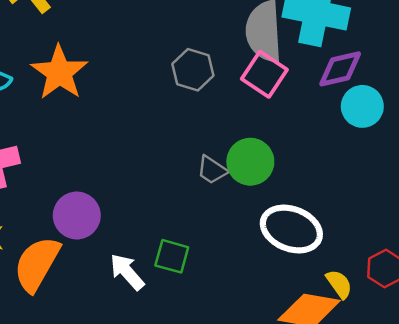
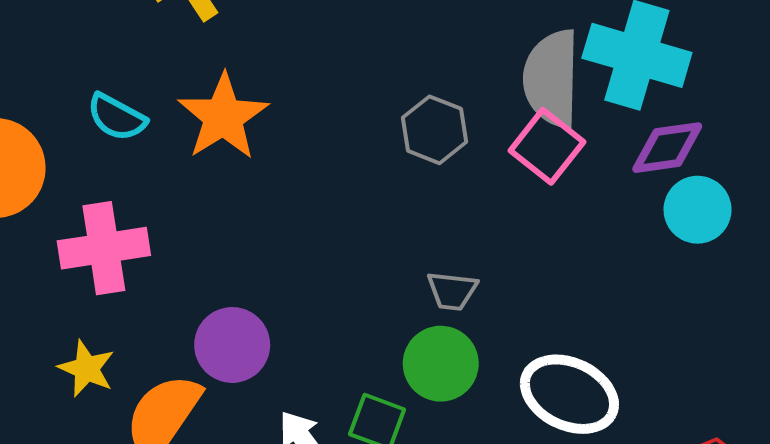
green circle: (250, 162) -> (441, 364), moved
gray trapezoid: (212, 170) -> (452, 291), turned -32

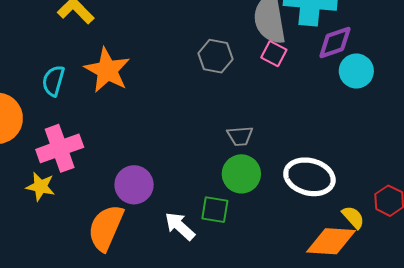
cyan semicircle: (117, 117) -> (53, 81), turned 88
pink square: (547, 146) -> (274, 54), size x0.7
yellow star: (87, 368) -> (40, 187), moved

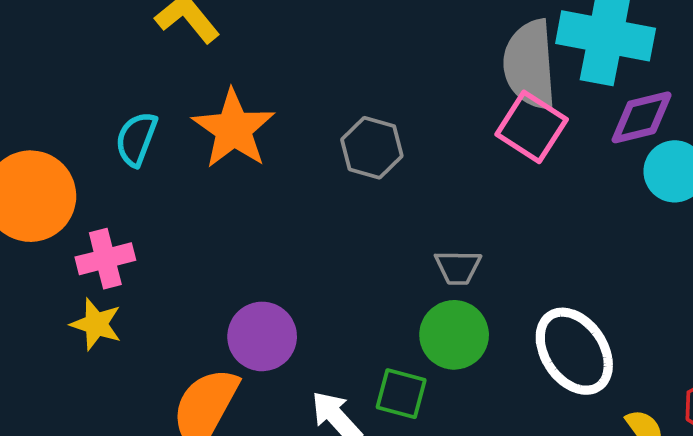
pink square: (274, 54) -> (532, 127), size x1.5
gray hexagon: (215, 56) -> (372, 148), moved
pink cross: (60, 148) -> (105, 259), moved, size x0.7
white ellipse: (309, 177) -> (574, 351), turned 36

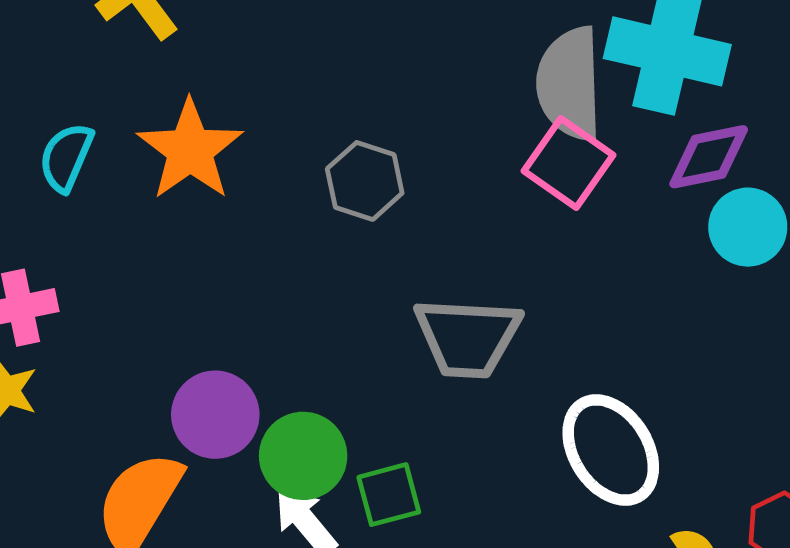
gray trapezoid: (458, 267) -> (468, 337), size x1.8
green circle: (454, 335) -> (303, 456), moved
green square: (401, 394) -> (389, 495), turned -32

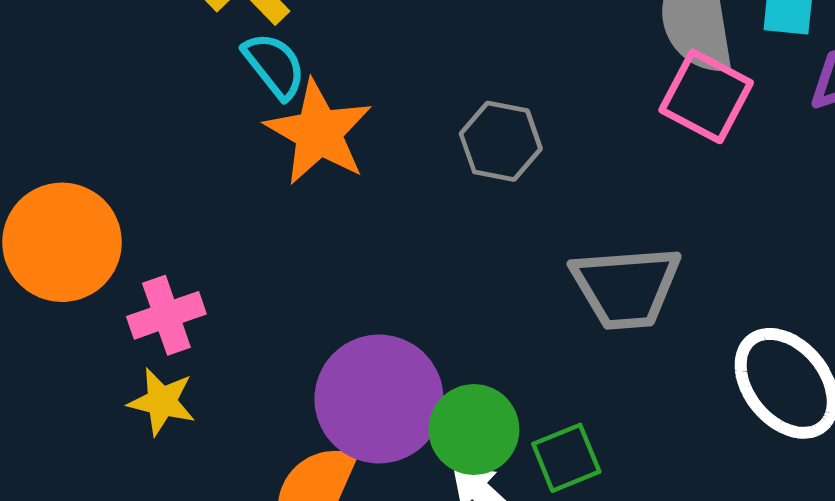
cyan semicircle: (66, 157) -> (274, 66), moved, turned 126
purple circle: (215, 415) -> (379, 399), size x1.4

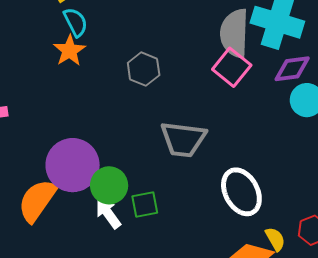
cyan semicircle: (274, 66) -> (75, 22), moved
orange star: (319, 132) -> (69, 51), size x0.7

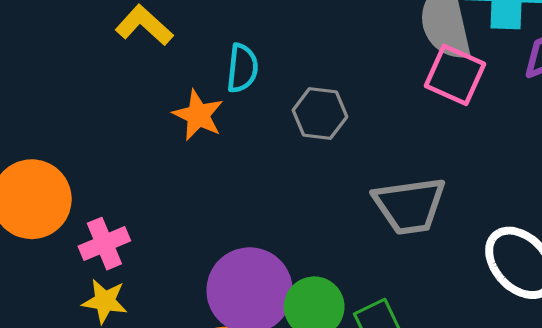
cyan semicircle: (75, 22) -> (242, 68), moved, turned 48

